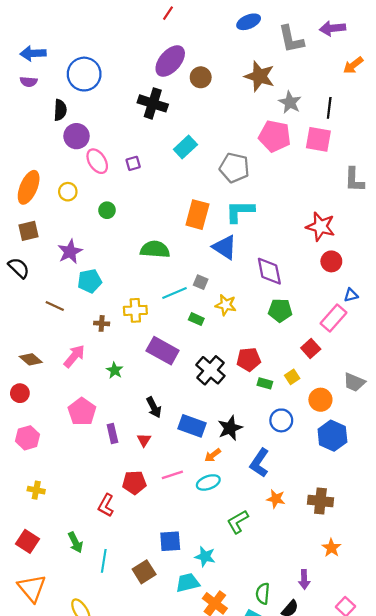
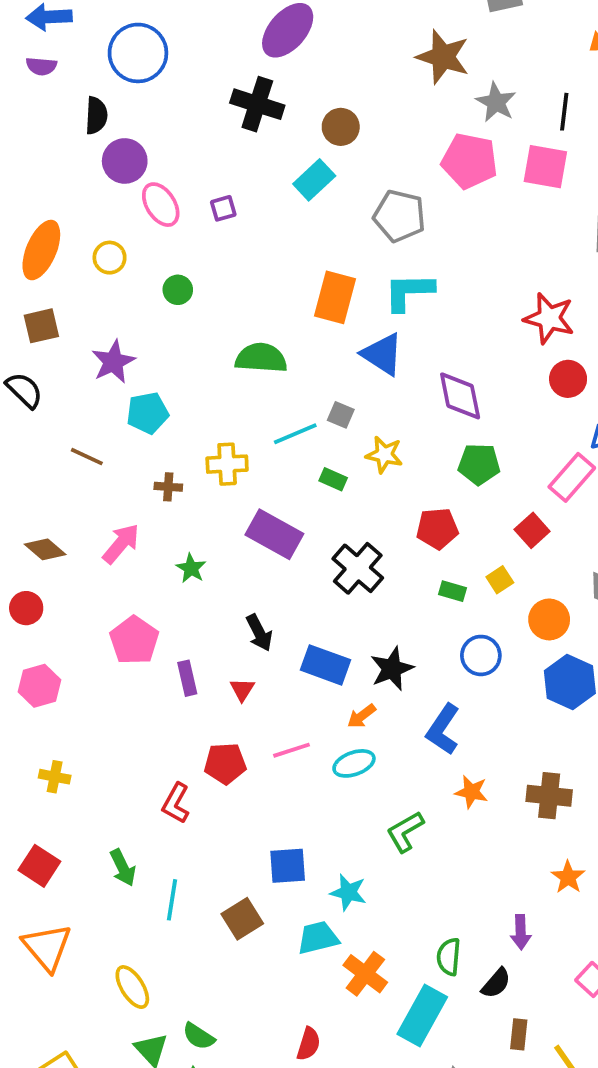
brown circle: (201, 77) -> (341, 127), moved
red pentagon: (249, 359) -> (437, 529), moved

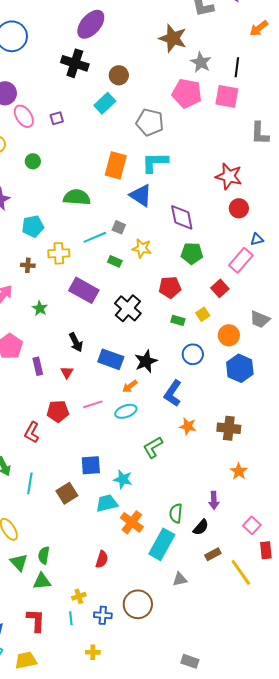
cyan pentagon: (147, 413) -> (33, 226), moved
brown rectangle: (519, 1034) -> (213, 554), turned 56
green semicircle: (199, 1036) -> (44, 555), turned 66

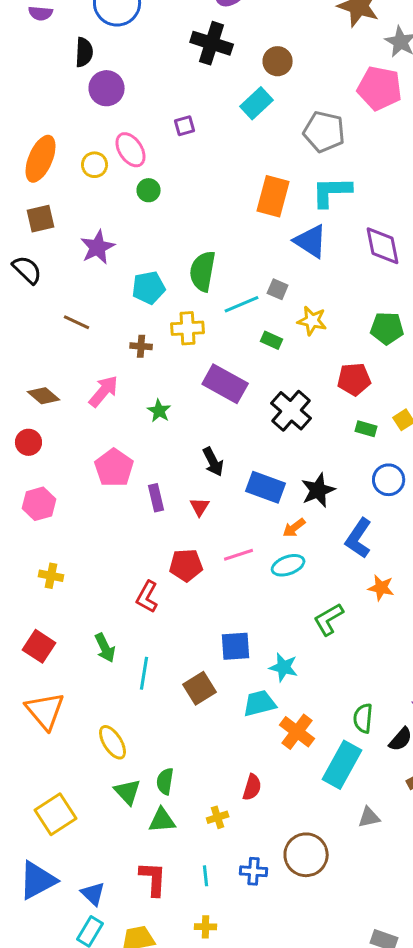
pink ellipse: (24, 116) -> (131, 150), moved
green semicircle: (77, 197) -> (203, 271), moved, turned -84
purple diamond: (182, 217) -> (383, 246), moved
yellow cross: (79, 596) -> (218, 817), moved
yellow cross: (93, 652) -> (206, 927), moved

